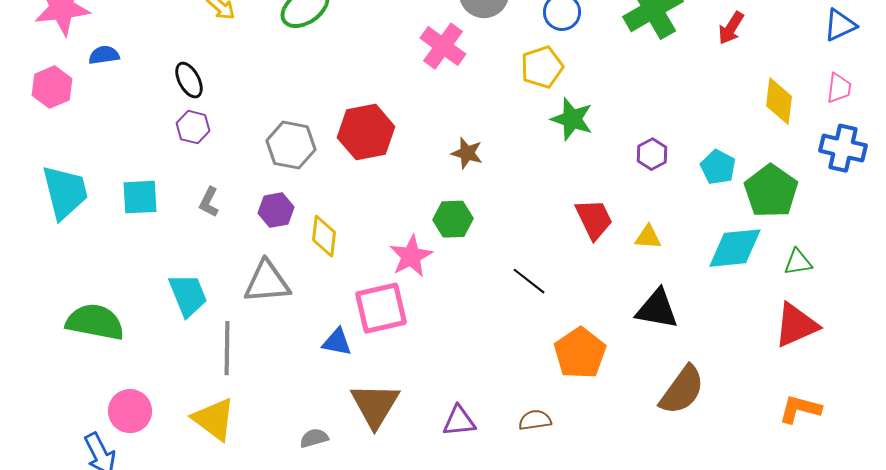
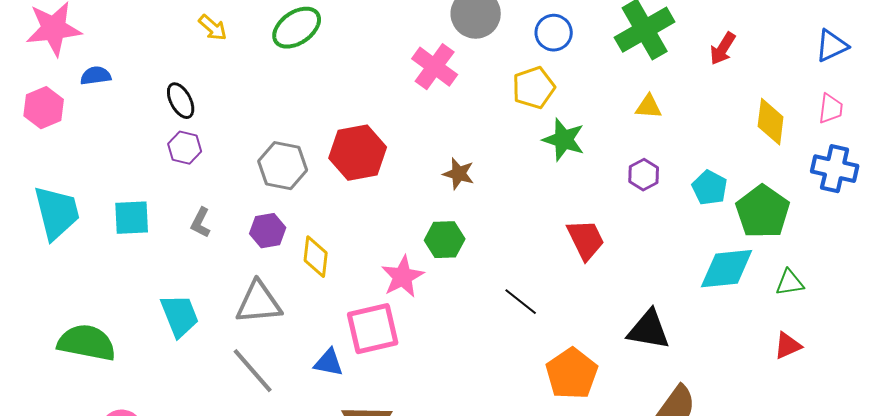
yellow triangle: (648, 237) -> (649, 107), moved
red triangle: (796, 325) -> (788, 346), size x0.6
gray line: (227, 348) -> (253, 371), moved, turned -42

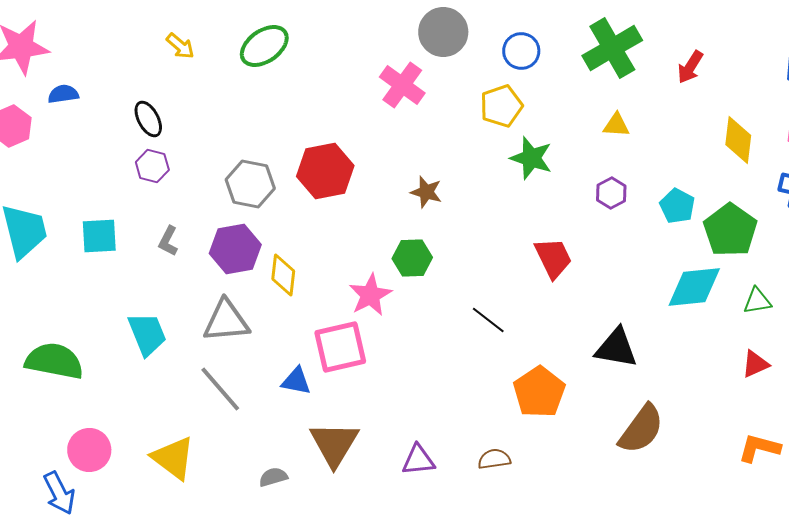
purple hexagon: (268, 231) -> (235, 249), size x1.4

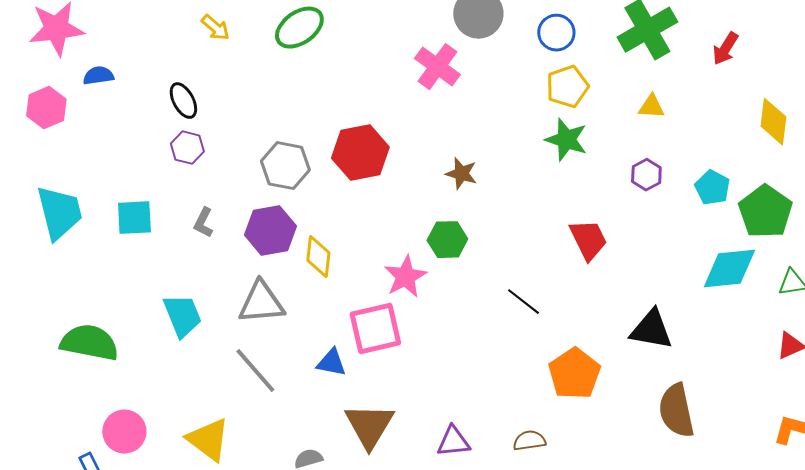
yellow pentagon: (501, 106) -> (567, 87), moved
brown semicircle: (641, 429) -> (676, 411), turned 132

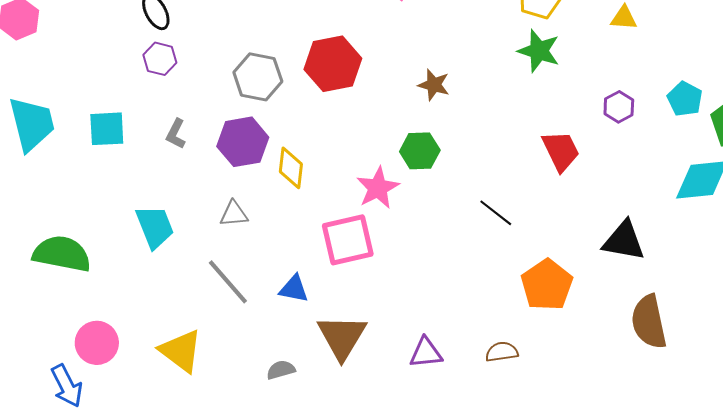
purple hexagon: (646, 175) -> (619, 107), moved
gray triangle: (261, 303) -> (234, 214), size x0.6
blue triangle: (331, 363) -> (294, 289), moved

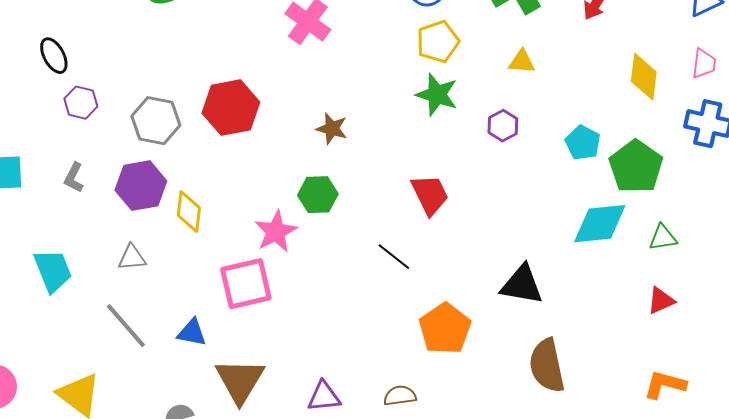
purple hexagon: (160, 59) -> (81, 103), moved
purple hexagon: (619, 107) -> (503, 126), moved
red trapezoid: (561, 151) -> (430, 195), moved

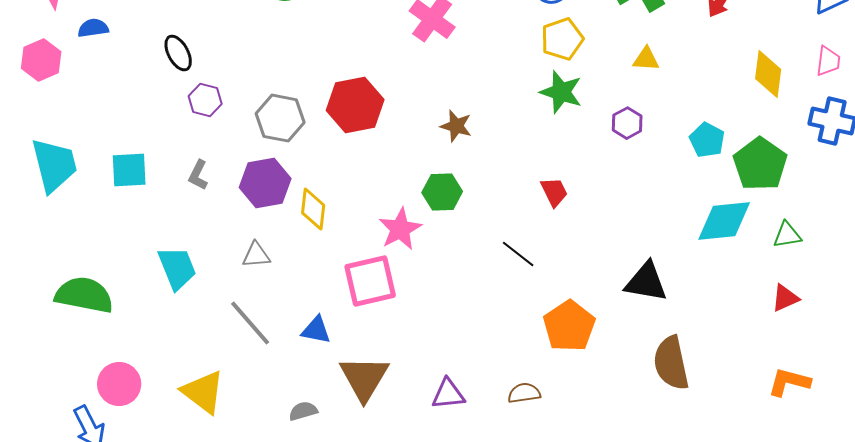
red trapezoid: (430, 195) -> (554, 192), size x0.7

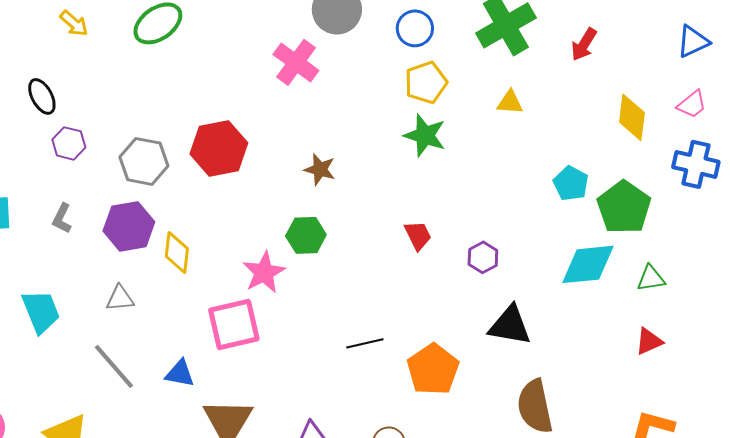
pink trapezoid: (828, 61) -> (692, 104), turned 44
purple hexagon: (627, 123) -> (483, 257), moved
black line: (518, 254) -> (365, 343), moved, turned -51

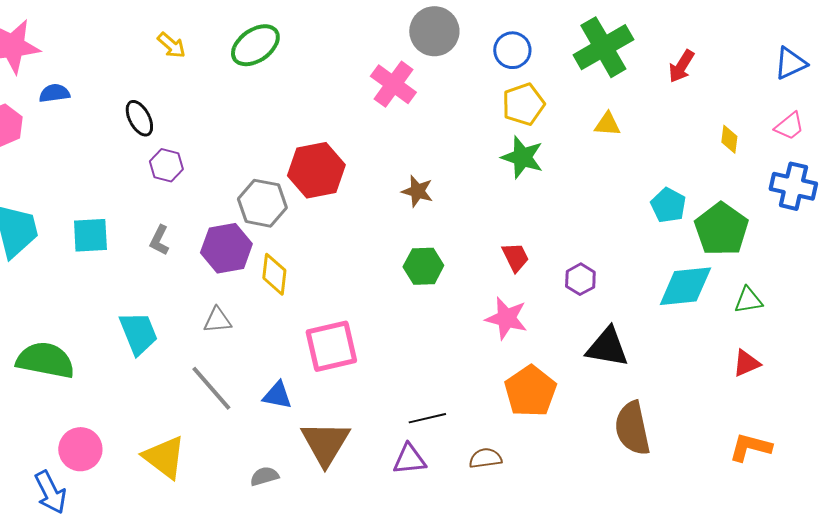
yellow diamond: (632, 117) -> (729, 139), size x0.6
gray hexagon: (144, 161) -> (262, 203), moved
green hexagon: (306, 235) -> (423, 266), moved
pink star: (264, 272) -> (506, 318), moved, turned -30
black line: (365, 343) -> (427, 418), moved

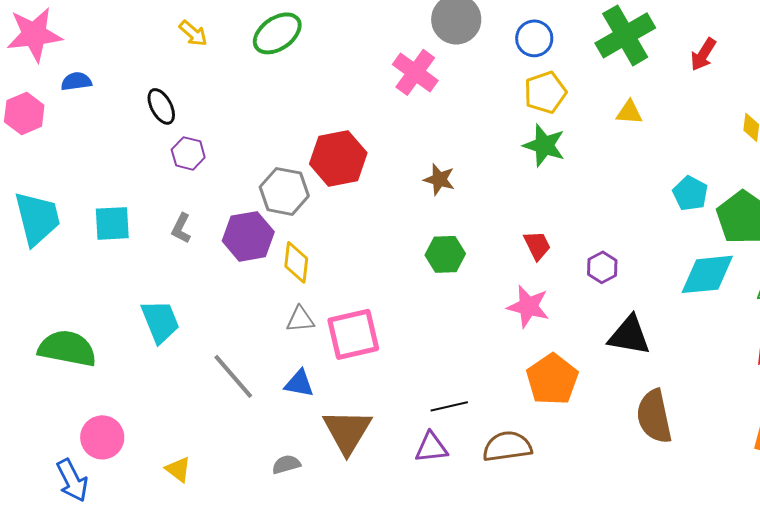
gray triangle: (217, 320) -> (300, 319), moved
yellow triangle: (164, 457) -> (178, 469), moved, size x0.6
brown semicircle: (485, 458) -> (507, 446), size x1.5

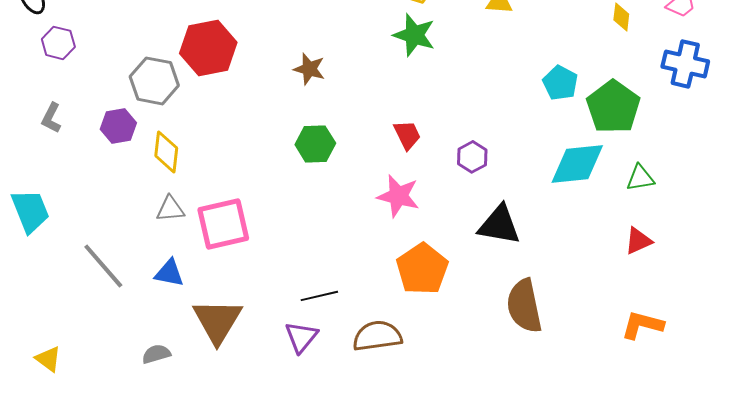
purple hexagon: (248, 236) -> (118, 126), size x0.7
purple triangle: (431, 447) -> (301, 337), turned -45

